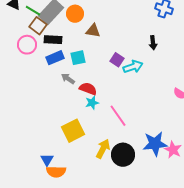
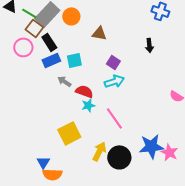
brown triangle: (93, 31) -> (99, 33), moved
black rectangle: (53, 40) -> (49, 42), turned 54
cyan arrow: (133, 67) -> (114, 81), moved

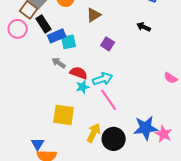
brown triangle: (99, 33) -> (94, 15), turned -42
black arrow: (149, 45) -> (144, 27), turned 120
blue rectangle: (51, 60) -> (57, 36), moved
cyan arrow: (114, 81) -> (103, 79), moved
yellow square: (69, 133) -> (64, 115), turned 35

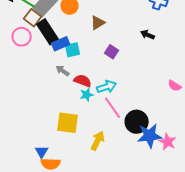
black rectangle: (44, 24) -> (48, 32), size x1.4
black circle: (114, 139) -> (137, 122), moved

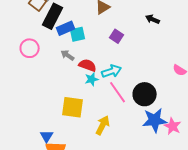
black rectangle: (48, 32) -> (53, 16), turned 60
pink circle: (22, 37) -> (30, 48), moved
black circle: (137, 122) -> (145, 94), moved

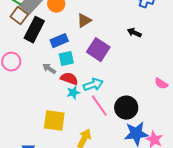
blue rectangle: (66, 28) -> (59, 41), moved
cyan square: (78, 34) -> (66, 59), moved
purple square: (117, 36) -> (98, 50), size x1.6

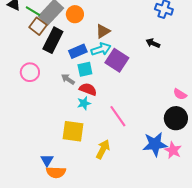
cyan arrow: (93, 85) -> (101, 49), moved
cyan star: (73, 93) -> (84, 103), moved
black circle: (126, 108) -> (176, 118), moved

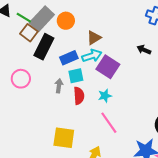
gray arrow: (68, 79) -> (59, 86), turned 64
red semicircle: (88, 89) -> (79, 96), turned 66
cyan star: (84, 103) -> (105, 96), moved

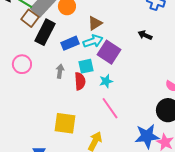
cyan square: (76, 76) -> (86, 66), moved

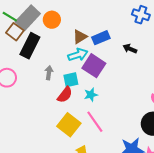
blue rectangle: (70, 43) -> (101, 38), moved
gray arrow: (60, 71) -> (49, 73), moved
red semicircle: (80, 81) -> (65, 95), turned 42
yellow square: (65, 123) -> (69, 125), moved, turned 30

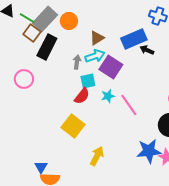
blue rectangle: (101, 38) -> (134, 39), moved, size x1.4
gray arrow: (49, 73) -> (77, 62), moved
pink line: (95, 122) -> (129, 105), moved
yellow square: (69, 125) -> (73, 126), moved

